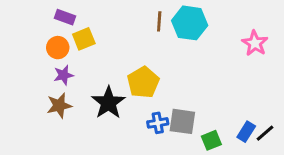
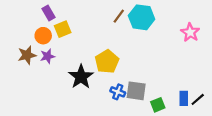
purple rectangle: (65, 17) -> (49, 13), turned 40
brown line: (159, 21) -> (119, 16), turned 32
brown star: (59, 106) -> (27, 55), moved
blue cross: (158, 123) -> (118, 92), turned 32
blue rectangle: (246, 132) -> (184, 98), turned -32

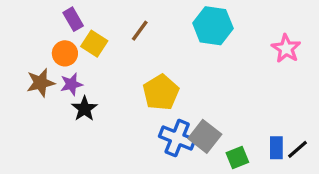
brown line: (119, 16) -> (140, 31), moved
yellow square: (63, 29) -> (94, 44), turned -35
black star: (81, 77) -> (84, 109), moved, size x0.7
gray square: (136, 91) -> (205, 136), turned 30
blue cross: (118, 92) -> (177, 138), size x1.5

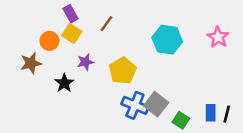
purple rectangle: (73, 19) -> (70, 14), moved
cyan hexagon: (213, 26) -> (167, 40), moved
purple star: (71, 84) -> (85, 62), moved
black line: (298, 149) -> (227, 114), turned -35
green square: (237, 157) -> (181, 120), turned -35

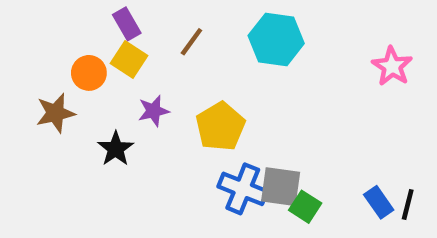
cyan hexagon: (167, 40) -> (276, 40), moved
gray square: (156, 104) -> (281, 187), turned -30
blue rectangle: (211, 113) -> (379, 202), turned -35
green square: (181, 120) -> (305, 207), moved

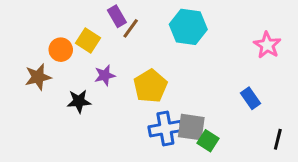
purple rectangle: (127, 24) -> (117, 16), moved
black star: (116, 149) -> (79, 101), turned 30
blue cross: (243, 189) -> (165, 129), turned -32
blue rectangle: (379, 202) -> (251, 98), moved

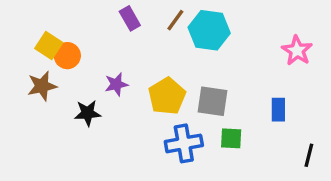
brown line: (131, 28) -> (175, 20), moved
yellow square: (88, 41) -> (49, 45), moved
blue rectangle: (251, 98) -> (278, 110), turned 35
gray square: (191, 127) -> (213, 101), moved
green square: (208, 141) -> (231, 138), moved, turned -30

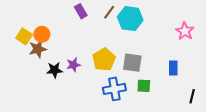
yellow square: (49, 45) -> (24, 36), moved
purple star: (116, 84) -> (73, 65), moved
brown star: (42, 86) -> (38, 49), moved

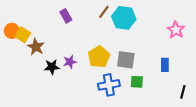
purple rectangle: (81, 11) -> (66, 16), moved
orange circle: (42, 34) -> (12, 31), moved
brown star: (38, 49) -> (36, 47), turned -30

